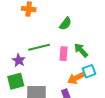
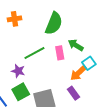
green semicircle: (65, 24) -> (54, 23), size x1.6

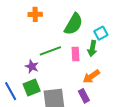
green arrow: (76, 45) -> (92, 48), turned -119
cyan square: (89, 63) -> (101, 33), moved

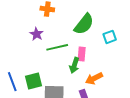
green arrow: (92, 48) -> (74, 65), moved
purple star: (32, 66) -> (37, 34), moved

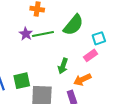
green line: (57, 47) -> (43, 34), moved
pink rectangle: (82, 54) -> (91, 55), moved, turned 48

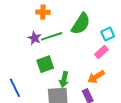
green arrow: (63, 66) -> (64, 79), moved
green square: (22, 81) -> (45, 64), moved

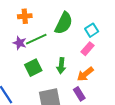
green arrow: (64, 79) -> (61, 66), moved

